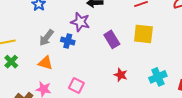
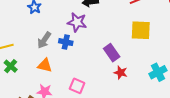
purple rectangle: (112, 39) -> (112, 53), moved

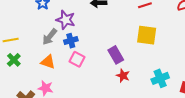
purple star: (77, 22) -> (66, 20), moved
blue cross: (66, 42) -> (71, 41), turned -32
pink square: (77, 86) -> (77, 59), moved

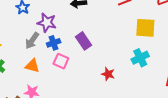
yellow square: (147, 35) -> (145, 28), moved
purple rectangle: (116, 55) -> (84, 41), moved
cyan cross: (160, 78) -> (140, 58), moved

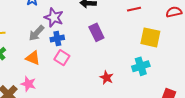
purple rectangle: (84, 41) -> (96, 32), moved

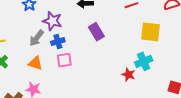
pink square: (62, 58) -> (64, 60), turned -35
red star: (107, 78) -> (128, 75), moved

